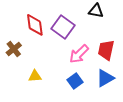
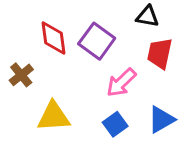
red trapezoid: (106, 50) -> (160, 53), moved
yellow triangle: (35, 76) -> (54, 116), size x1.6

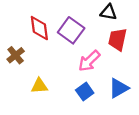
yellow triangle: (54, 116) -> (39, 86), size x0.7

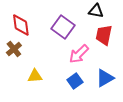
red diamond: (39, 28) -> (21, 25), moved

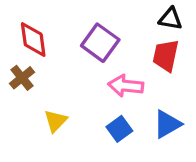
black triangle: (96, 11) -> (170, 19), moved
pink arrow: (79, 54) -> (126, 86), turned 50
yellow triangle: (35, 76) -> (56, 121), turned -42

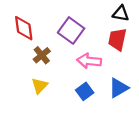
brown cross: (22, 78) -> (42, 55), moved

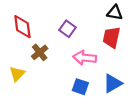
purple square: (71, 30) -> (68, 29), size x0.7
yellow triangle: (39, 86) -> (17, 74), moved
blue square: (85, 91) -> (80, 87), turned -35

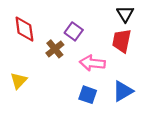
black triangle: (115, 13) -> (125, 14), turned 49
brown cross: (40, 52) -> (55, 49), moved

